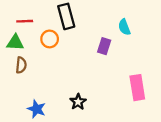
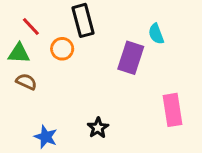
red line: (25, 21) -> (31, 26), turned 49
purple rectangle: (104, 46) -> (131, 58), size x1.5
brown semicircle: (21, 65) -> (26, 82), turned -70

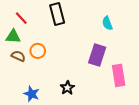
orange circle: (62, 49) -> (38, 51), moved
purple rectangle: (131, 58) -> (97, 55), moved

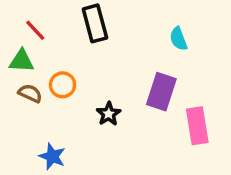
black star: (67, 88) -> (109, 114), moved

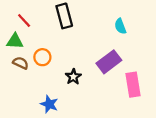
purple rectangle: (161, 92) -> (109, 62), turned 35
blue star: (52, 156) -> (49, 104), moved

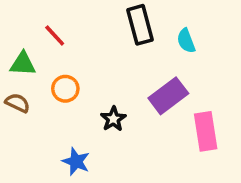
black rectangle: (64, 16) -> (140, 25), moved
red line: (24, 21) -> (55, 35), moved
brown semicircle: (21, 63) -> (17, 103), moved

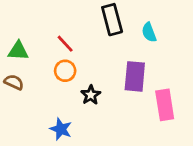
red line: (55, 35) -> (65, 44), moved
orange circle: (65, 89) -> (65, 71), moved
purple rectangle: (168, 96) -> (135, 76), turned -48

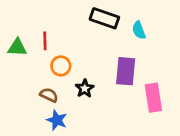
black rectangle: (112, 20) -> (104, 18), turned -56
red line: (65, 44) -> (45, 41), moved, turned 42
brown semicircle: (14, 82) -> (49, 95), moved

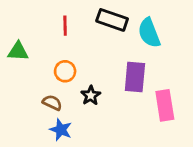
cyan semicircle: (139, 30) -> (149, 33), size x1.5
red line: (45, 41) -> (65, 26), moved

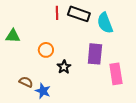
red line: (65, 26) -> (57, 13), moved
brown semicircle: (52, 103) -> (26, 82), moved

